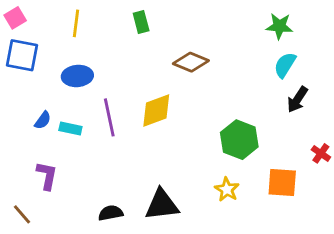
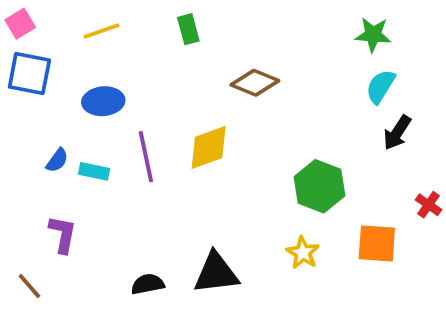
yellow line: (76, 23) -> (101, 31), turned 64

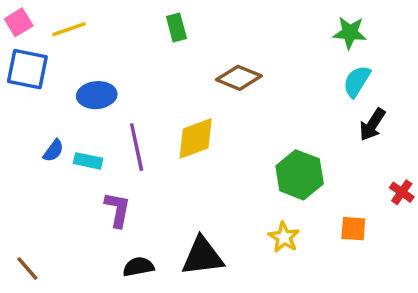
yellow line: (101, 31) -> (69, 29), moved
purple L-shape: (63, 234) -> (118, 210), moved
orange square: (377, 243) -> (353, 229), size x0.7

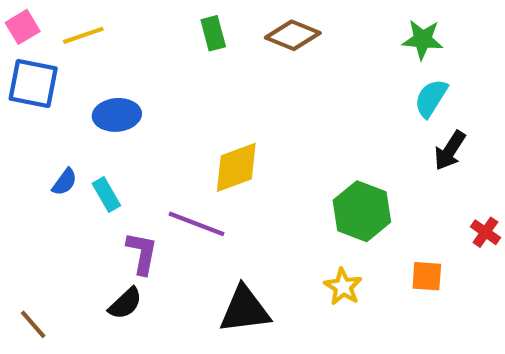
brown diamond: (239, 78) -> (293, 35), moved
purple line: (137, 147) -> (196, 224), moved, turned -57
cyan rectangle: (88, 161) -> (106, 194), turned 48
black semicircle: (138, 267) -> (125, 303), moved, turned 148

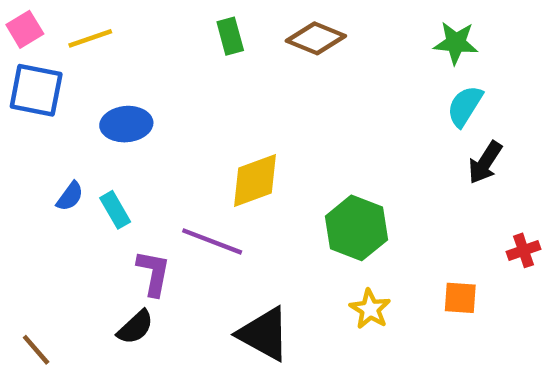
green hexagon: (362, 211) -> (357, 228), moved
red cross: (485, 232) -> (523, 250), turned 36
black triangle: (245, 310) -> (264, 334), turned 36

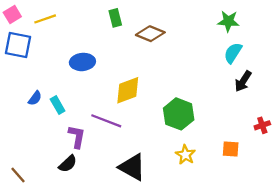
brown diamond: (316, 38) -> (150, 34), moved
blue ellipse: (126, 124) -> (82, 62), moved

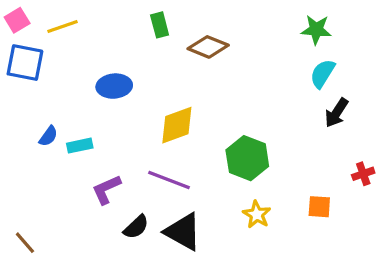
cyan rectangle: (58, 105) -> (80, 146), turned -72
purple line: (106, 121) -> (169, 180), moved
purple L-shape: (77, 137) -> (106, 189), turned -125
black semicircle: (68, 164) -> (136, 227), moved

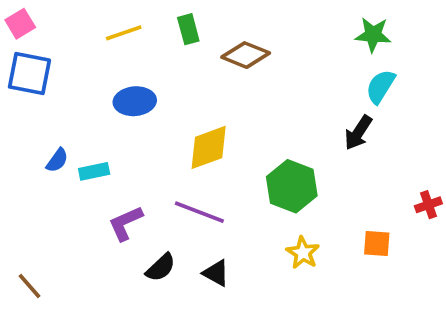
yellow line: (62, 27) -> (124, 33), moved
black arrow: (337, 113) -> (358, 133), moved
black triangle: (183, 232) -> (216, 273), size x0.6

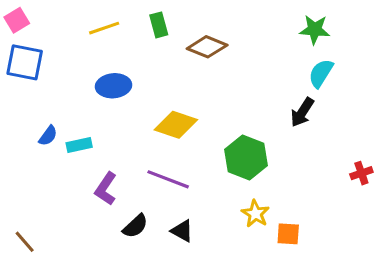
yellow diamond: (209, 147) -> (176, 125), turned 39
purple L-shape: (126, 223) -> (106, 189), turned -32
orange square: (377, 243) -> (288, 234), moved

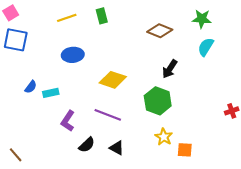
brown diamond: (207, 47) -> (160, 31), moved
black arrow: (302, 112) -> (170, 69), moved

